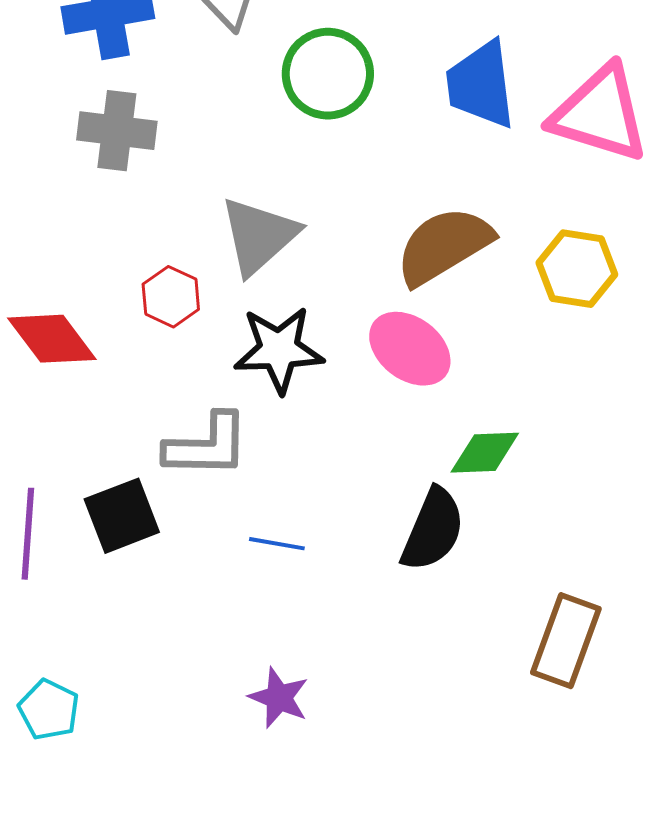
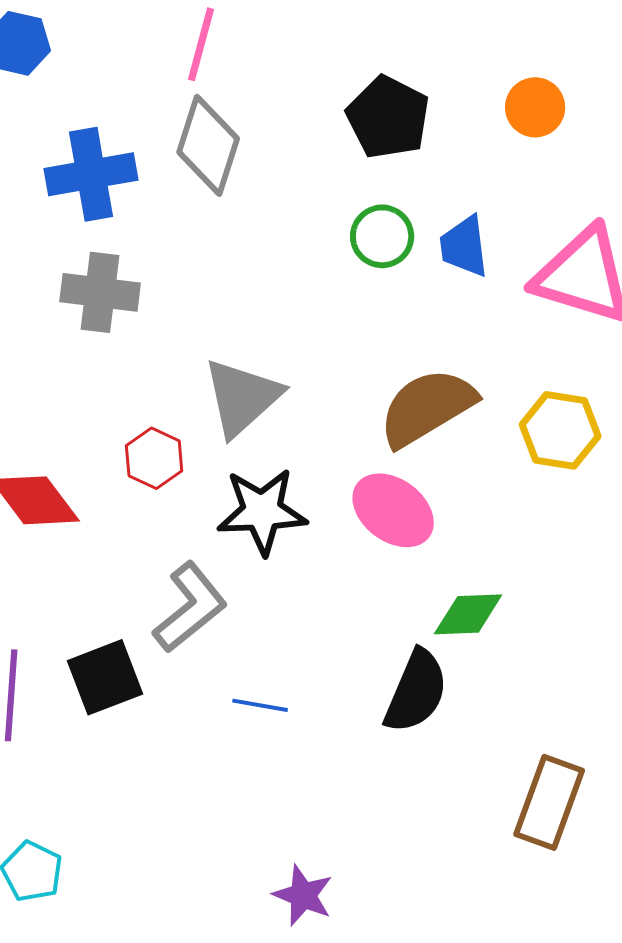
green circle: (328, 74) -> (382, 236), moved, size x0.7
blue trapezoid: (481, 85) -> (464, 246), size x0.7
gray L-shape: (207, 446) -> (190, 607), turned -40
purple star: (279, 698) -> (303, 895), moved

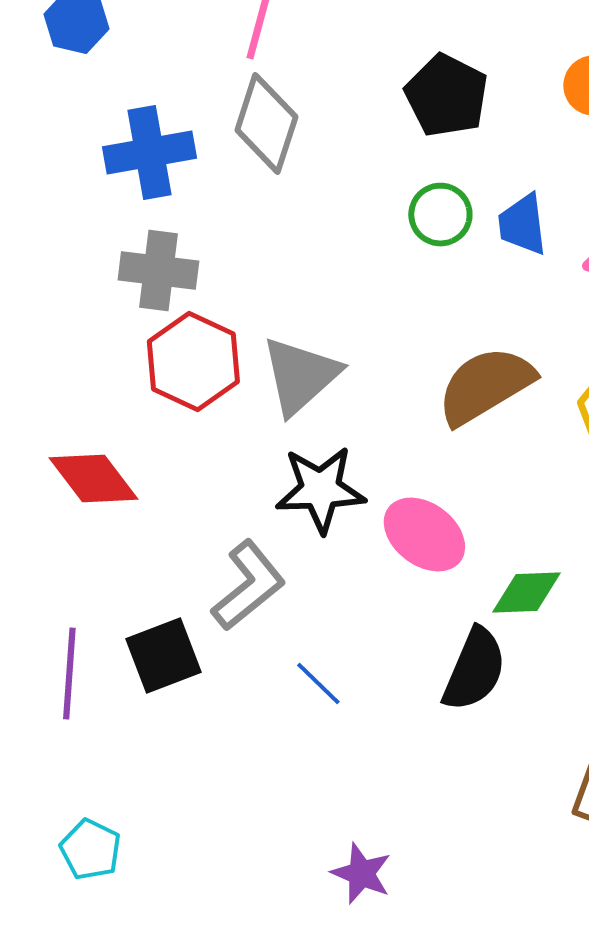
red hexagon: (154, 458) -> (193, 362), moved, size x1.6
pink ellipse: (393, 510) -> (424, 534), moved
blue line: (260, 705) -> (318, 684), turned 34

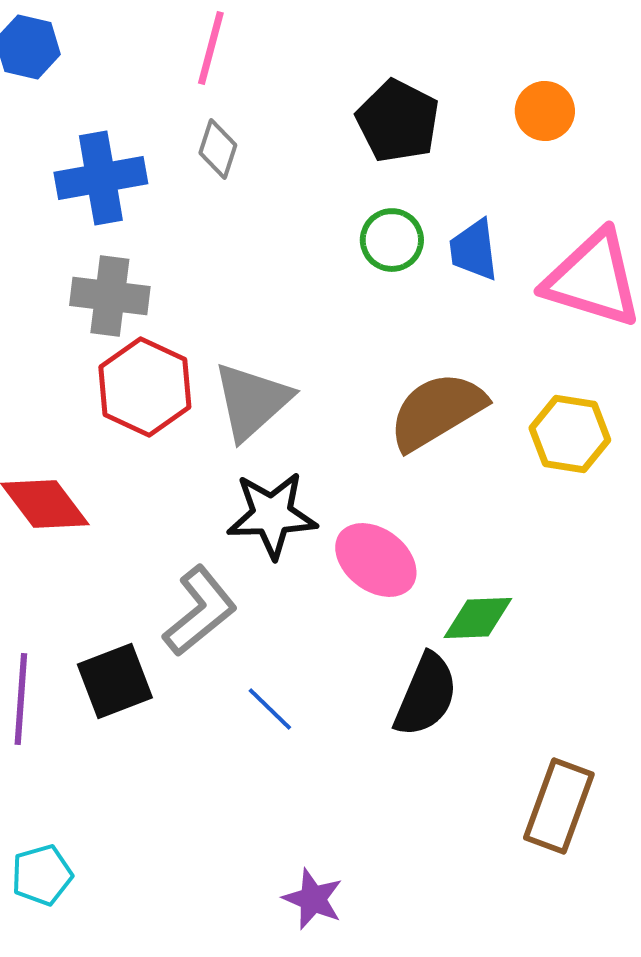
gray diamond: (266, 124) -> (218, 149), size x0.6
cyan pentagon: (90, 850) -> (42, 875), turned 30

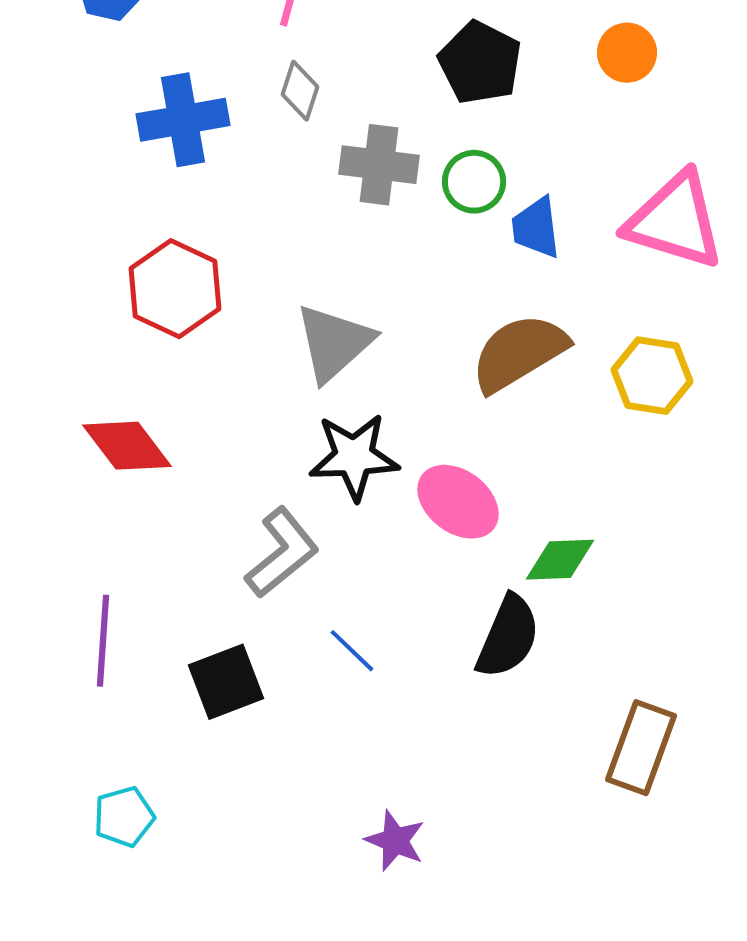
blue trapezoid: (474, 250) -> (536, 228), moved
gray cross: (110, 296) -> (379, 165), moved
red hexagon: (145, 387) -> (175, 289), moved
black square: (115, 681) -> (226, 682), moved

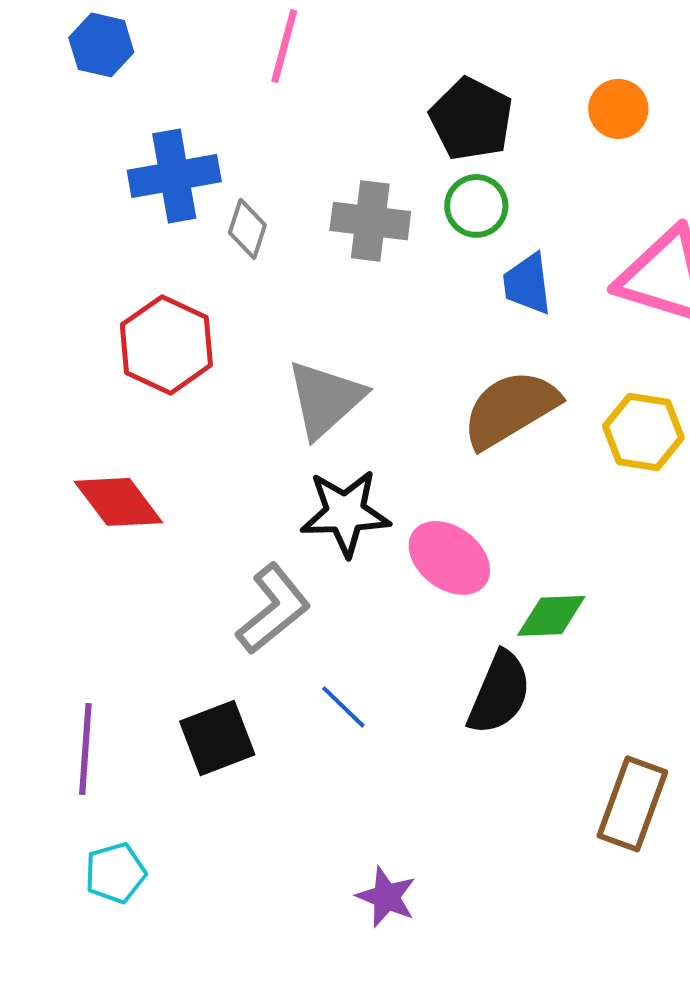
gray diamond: (300, 91) -> (247, 229), moved
green circle: (474, 182) -> (476, 206), moved
purple line: (103, 641) -> (85, 749), moved

